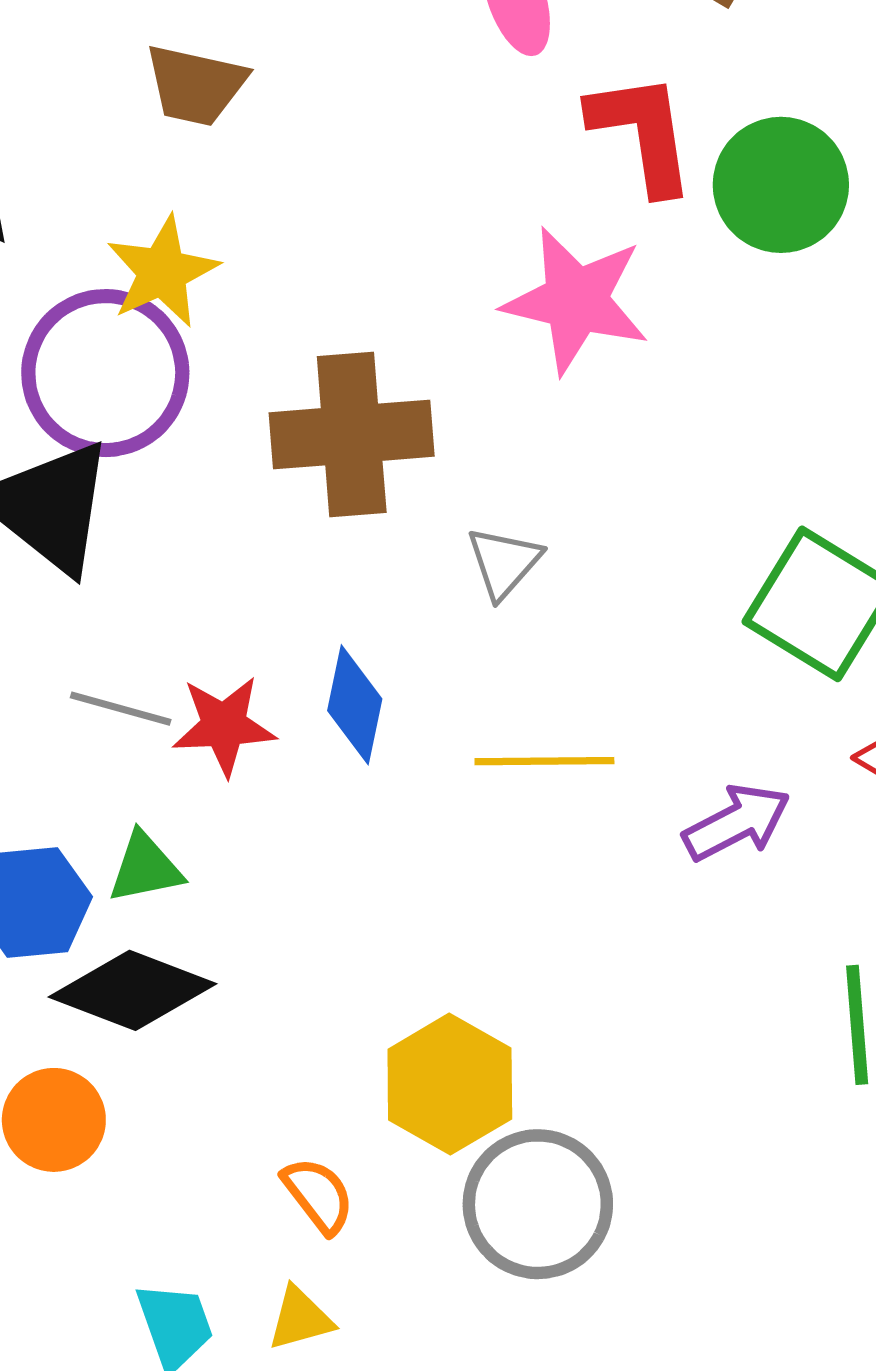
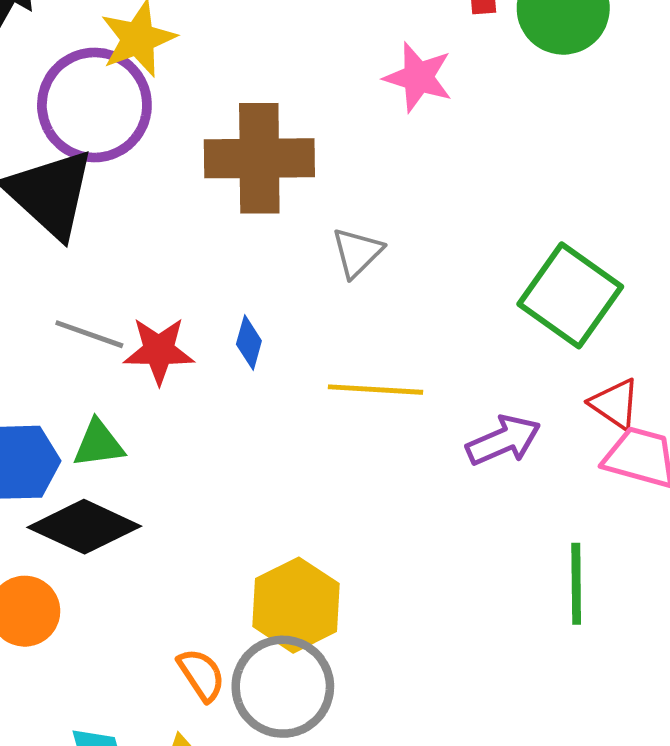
pink star: (576, 300) -> (418, 77), size x0.7
blue diamond: (355, 705) -> (249, 342), size x0.7
gray circle: (538, 1204) -> (283, 687), moved

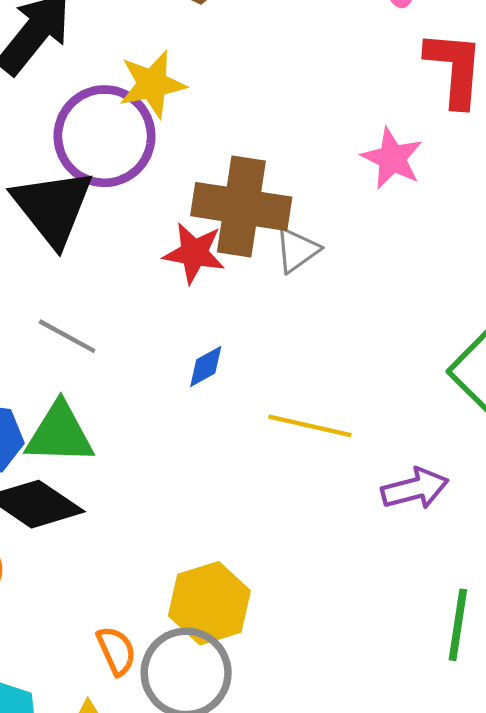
gray triangle: (357, 252) -> (297, 250), moved
blue diamond: (249, 342) -> (206, 366), turned 36
red star: (159, 351) -> (194, 253), moved
green triangle: (99, 444) -> (60, 434), size x1.5

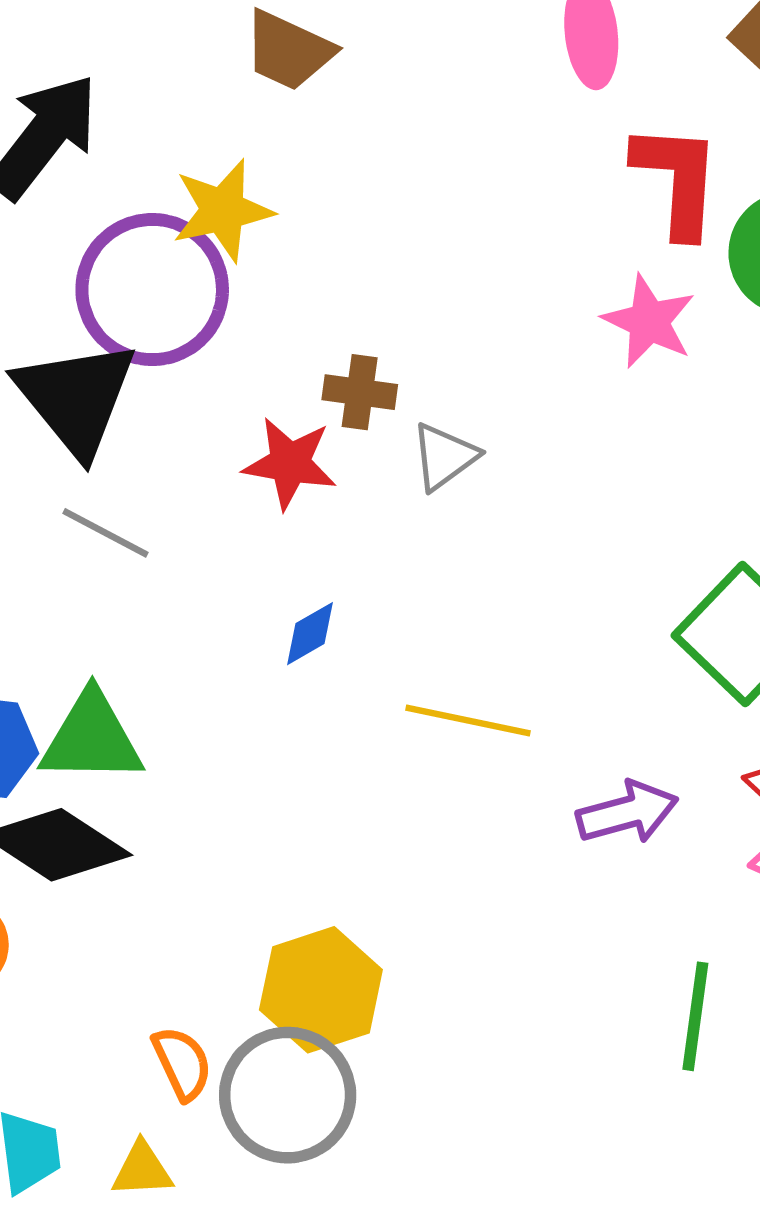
pink star: (392, 158) -> (649, 321), moved
brown cross: (241, 206) -> (360, 392), size x0.5
gray line: (67, 336) -> (106, 533), moved

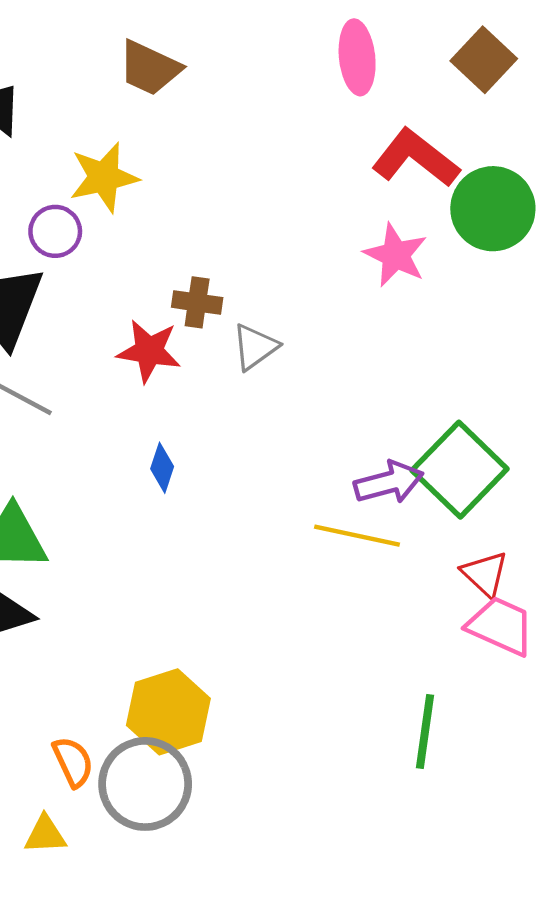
red L-shape: (677, 180) -> (415, 158), turned -56
purple circle: (152, 290) -> (55, 231), size x0.5
blue diamond: (310, 634) -> (162, 468), turned -42
yellow line: (468, 721) -> (357, 536), moved
purple arrow: (627, 812) -> (389, 482), moved

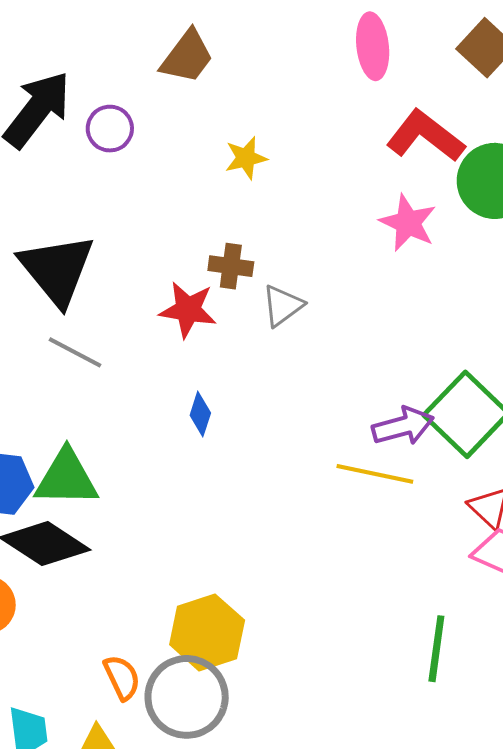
brown trapezoid: (150, 68) -> (187, 57), turned -78
yellow star: (104, 177) -> (246, 158), moved, size x0.7
purple circle: (55, 231) -> (110, 129), moved

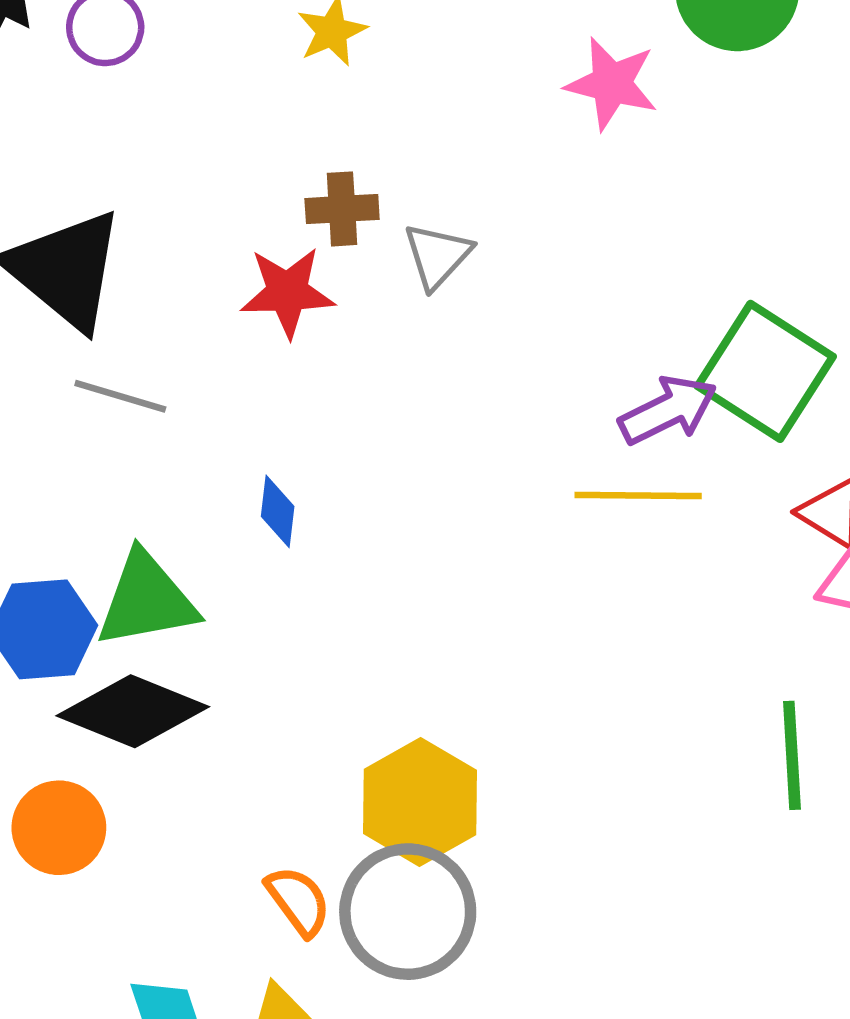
blue diamond: (200, 414) -> (278, 511), moved

